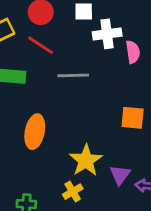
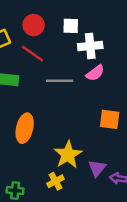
pink semicircle: (133, 52) -> (95, 73), moved, turned 60

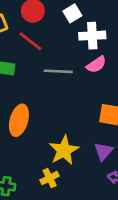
white square: (71, 26) -> (72, 13), turned -35
purple triangle: (97, 168) -> (103, 151), moved

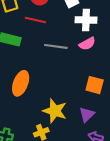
red line: (30, 41) -> (35, 20), turned -30
yellow star: (64, 150) -> (55, 111), turned -30

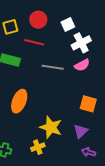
white cross: (86, 20) -> (81, 43), turned -30

